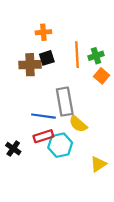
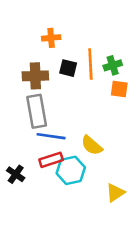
black square: (47, 58) -> (68, 68), moved, turned 32
orange square: (102, 76) -> (119, 89), turned -32
gray rectangle: (65, 102) -> (37, 111), moved

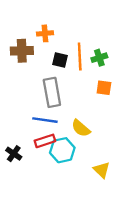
brown cross: (35, 76) -> (22, 51), moved
orange square: (119, 89) -> (104, 88), moved
gray rectangle: (37, 111) -> (52, 92), moved
yellow triangle: (115, 193) -> (102, 170), turned -42

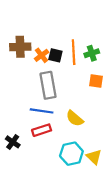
orange cross: (45, 33) -> (42, 55), moved, turned -32
cyan hexagon: (62, 150) -> (71, 154), moved

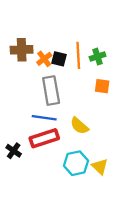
red rectangle: (42, 130) -> (44, 138), size x1.4

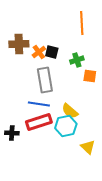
orange line: (78, 55) -> (82, 23), moved
green cross: (98, 57) -> (77, 60), moved
black cross: (14, 151) -> (12, 133), turned -32
cyan hexagon: (76, 163) -> (66, 126), moved

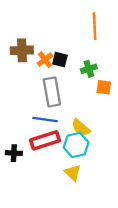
yellow triangle: (88, 147) -> (73, 173), moved

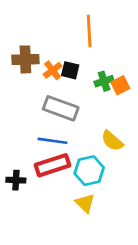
orange line: (95, 26) -> (89, 31), moved
orange square: (104, 87) -> (120, 85), moved, turned -35
gray rectangle: (52, 92) -> (61, 108), turned -60
yellow semicircle: (81, 128) -> (112, 141), moved

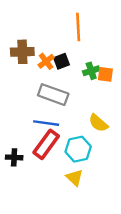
black square: (70, 70) -> (62, 61), turned -35
orange square: (120, 85) -> (105, 74), turned 35
red rectangle: (53, 165) -> (46, 144), turned -36

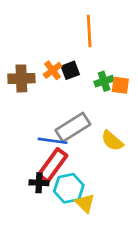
brown cross: (22, 52) -> (21, 78), moved
gray rectangle: (53, 95) -> (73, 127), moved, turned -52
cyan hexagon: (78, 149) -> (69, 188), moved
black cross: (14, 157) -> (39, 183), moved

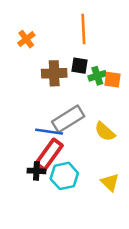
orange cross: (53, 70) -> (26, 39), moved
black square: (70, 70) -> (80, 66), moved, turned 30
brown cross: (21, 78) -> (54, 73), moved
yellow triangle: (85, 203) -> (110, 182), moved

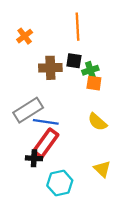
orange square: (112, 80) -> (94, 83), moved
gray rectangle: (68, 119) -> (28, 110), moved
cyan hexagon: (64, 176) -> (60, 183), moved

